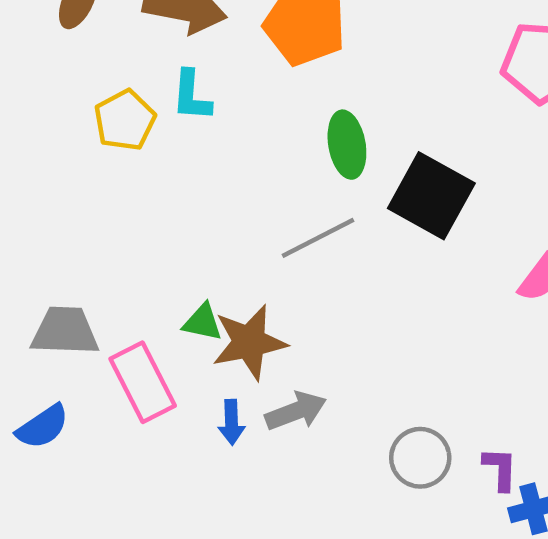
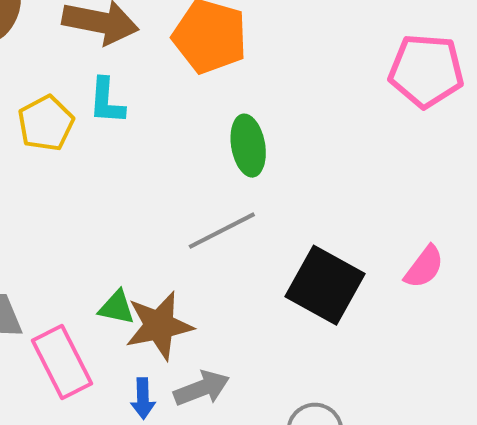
black square: (431, 196) -> (325, 285), moved

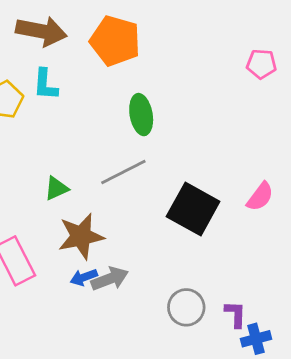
pink pentagon: (426, 71) -> (261, 64), size x0.6
green triangle: (117, 307) -> (56, 188), moved, turned -36
blue arrow: (143, 398) -> (84, 277), moved, turned 72

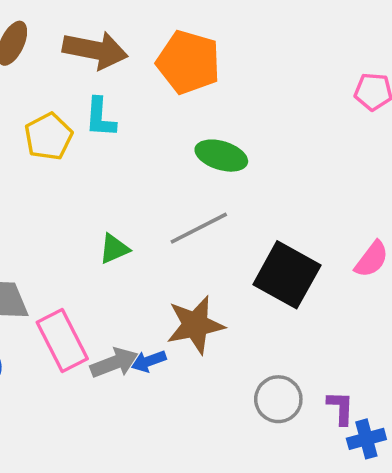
green ellipse: (141, 115) -> (221, 156), turned -63
brown star: (81, 236) -> (195, 325), moved
gray arrow: (110, 279) -> (114, 363), moved

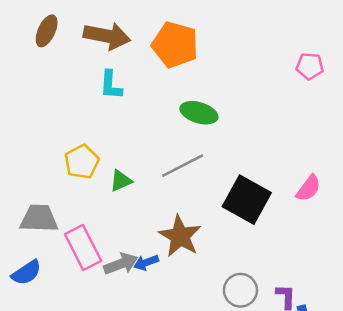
yellow pentagon: (48, 137) -> (82, 162), moved
brown star: (195, 325) -> (180, 236), turned -30

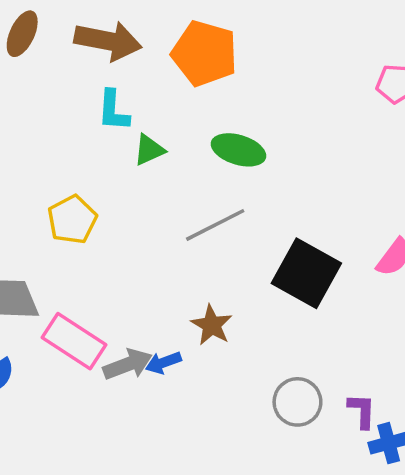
green triangle: (121, 181) -> (149, 150), moved
brown star: (180, 236) -> (212, 325), size x0.7
pink rectangle: (83, 247) -> (74, 341), turned -30

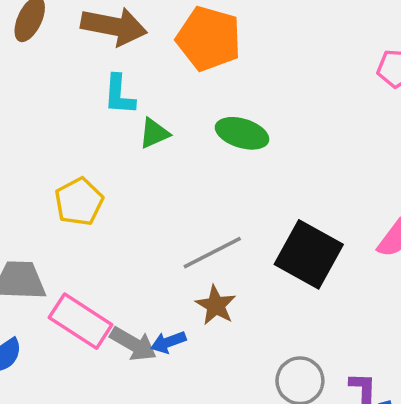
gray line: (215, 225) -> (212, 253), moved
gray arrow: (128, 364) -> (133, 344), turned 51

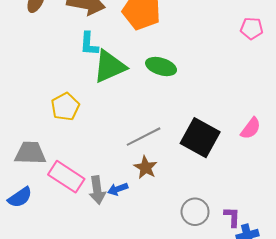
green triangle: (154, 133) -> (110, 67), size x1.8
gray arrow: (133, 344) -> (97, 190), turned 52

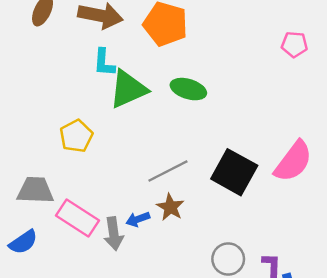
pink semicircle: (251, 128) -> (293, 161), size x1.6
blue arrow: (118, 189) -> (138, 219), moved

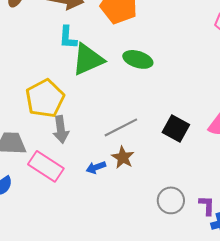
yellow pentagon: (76, 136) -> (45, 98), size x1.4
black square: (234, 172) -> (176, 128), size x0.7
gray arrow: (114, 234) -> (61, 129), moved

